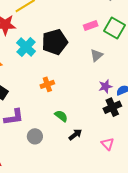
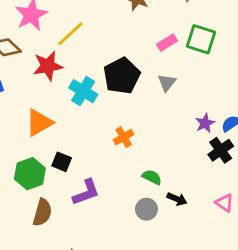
gray triangle: (97, 55) -> (167, 83), moved
black arrow: (75, 135) -> (177, 199), turned 72
gray circle: (35, 136) -> (146, 209), moved

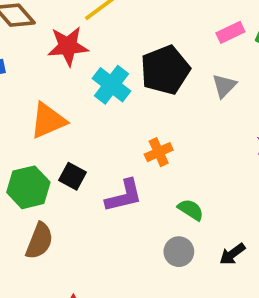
purple L-shape: (86, 192) -> (124, 196), moved
black arrow: (177, 199) -> (232, 254), moved, turned 114

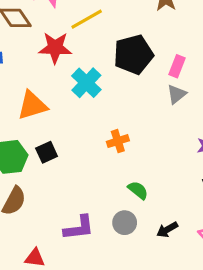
pink rectangle: (230, 32) -> (177, 66), moved, turned -50
black pentagon: (165, 70) -> (133, 55), moved
black square: (72, 176) -> (47, 152), turned 30
purple L-shape: (124, 196) -> (79, 228), moved

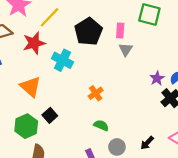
orange triangle: (32, 105) -> (31, 87), turned -45
green semicircle: (138, 190) -> (101, 125), moved

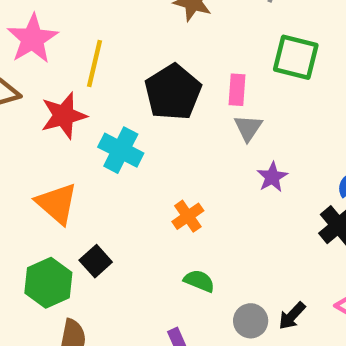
yellow line: (50, 17) -> (95, 64), turned -30
purple star: (157, 78) -> (272, 177), moved
gray circle: (117, 147) -> (251, 321), moved

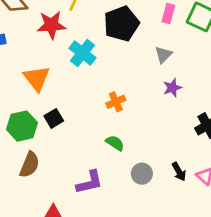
pink rectangle: (237, 90) -> (168, 14), moved
black arrow: (292, 316) -> (179, 172), moved, turned -84

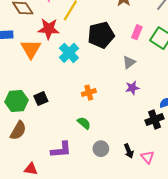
orange triangle: (37, 78) -> (31, 49), moved

